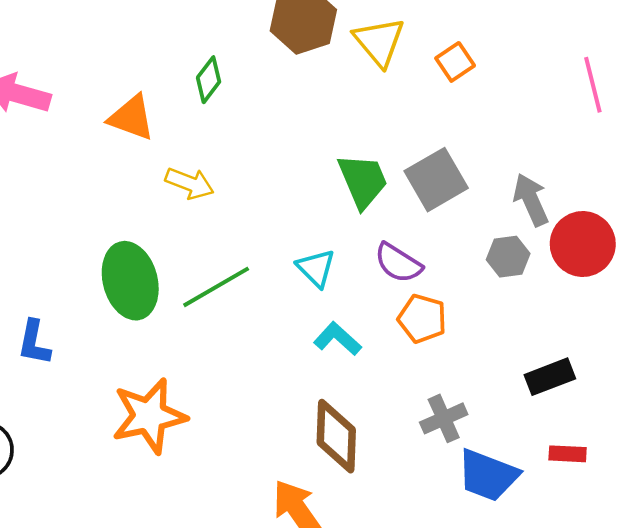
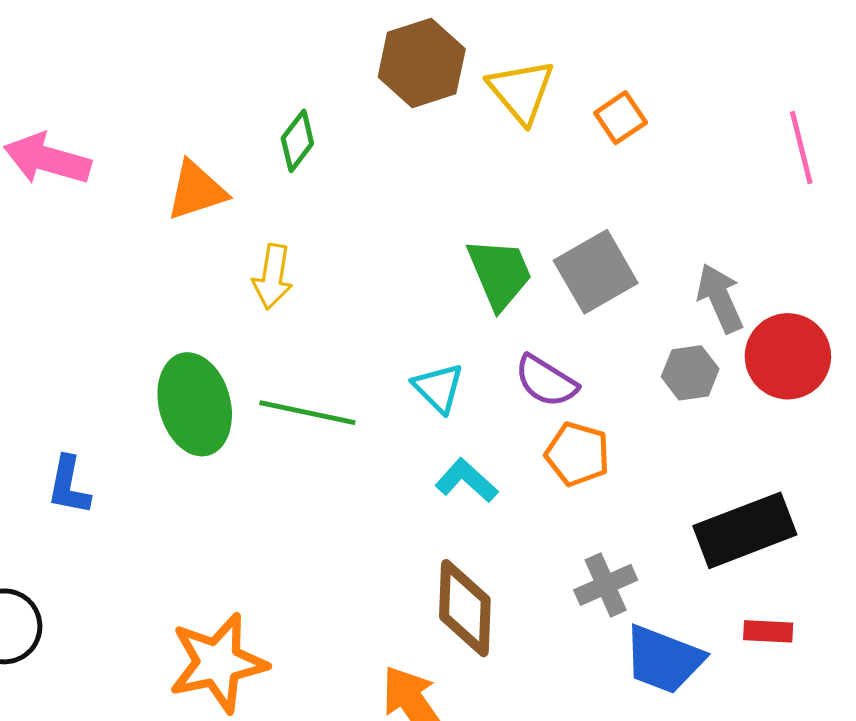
orange triangle: (131, 118) -> (196, 191), turned -38
yellow arrow: (190, 183) -> (273, 277), turned 78
green line: (216, 287) -> (307, 413), turned 42
black rectangle: (550, 377) -> (745, 530), size x1.5
orange star: (149, 416) -> (218, 663), moved

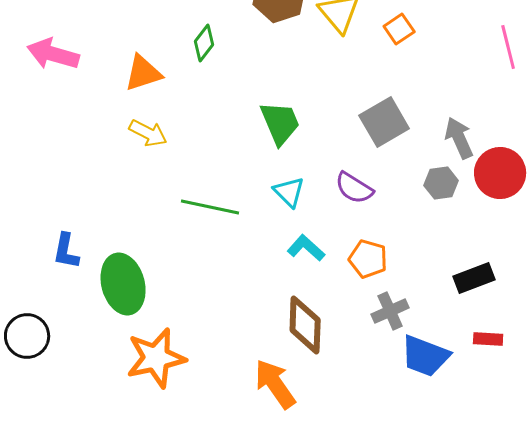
green trapezoid: (500, 273) -> (280, 123), moved
yellow arrow: (273, 277) -> (148, 133), moved, turned -72
green ellipse: (195, 404) -> (123, 284), moved
orange pentagon: (577, 454) -> (368, 259), moved
black rectangle: (745, 530) -> (474, 278), size x0.7

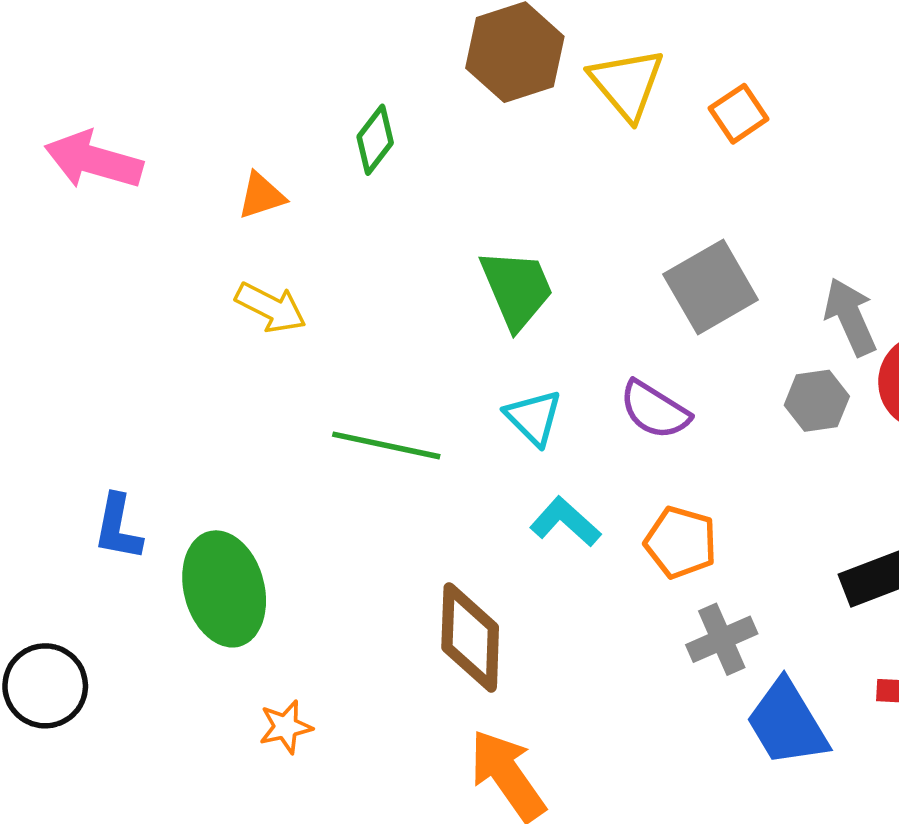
orange triangle: (143, 73) -> (261, 196), size x0.7
brown diamond: (305, 325) -> (470, 637), moved
blue trapezoid: (425, 356) -> (787, 723), turned 38
orange star: (156, 358) -> (286, 727), size x0.5

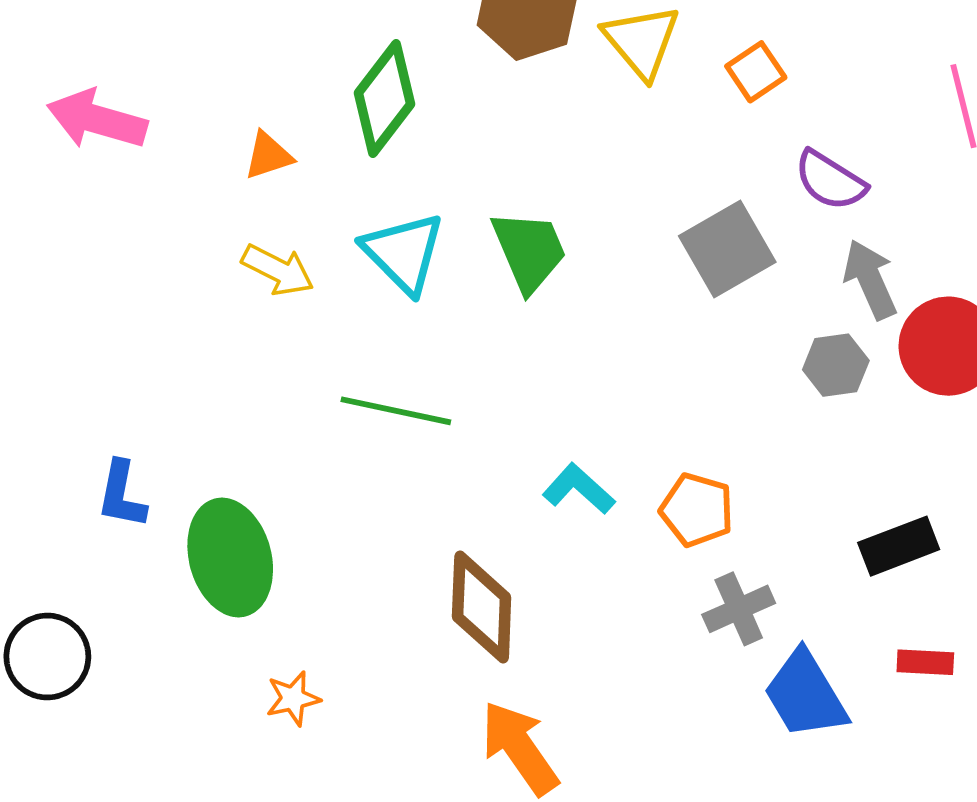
green diamond: (375, 140) -> (384, 99), size x1.6
purple semicircle: (655, 410) -> (830, 180), moved
cyan triangle: (534, 417) -> (404, 253), moved, size x1.4

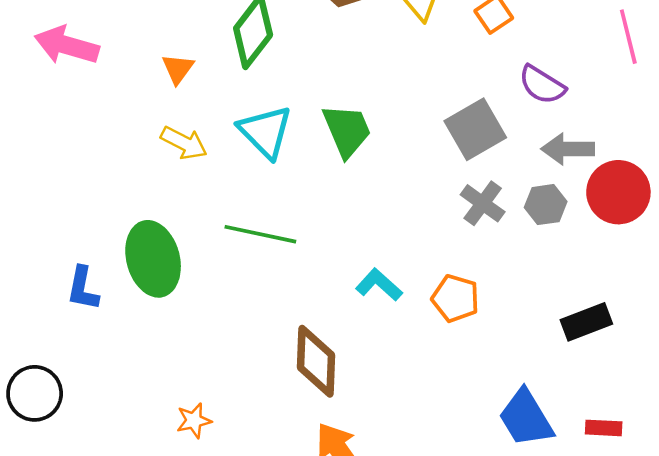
orange triangle: (268, 156) -> (178, 69), turned -36
gray arrow: (870, 279) -> (568, 149), turned -66
green ellipse: (230, 557) -> (153, 259), moved
gray cross: (739, 609) -> (483, 203), moved, turned -30
red rectangle: (925, 662) -> (604, 428), moved

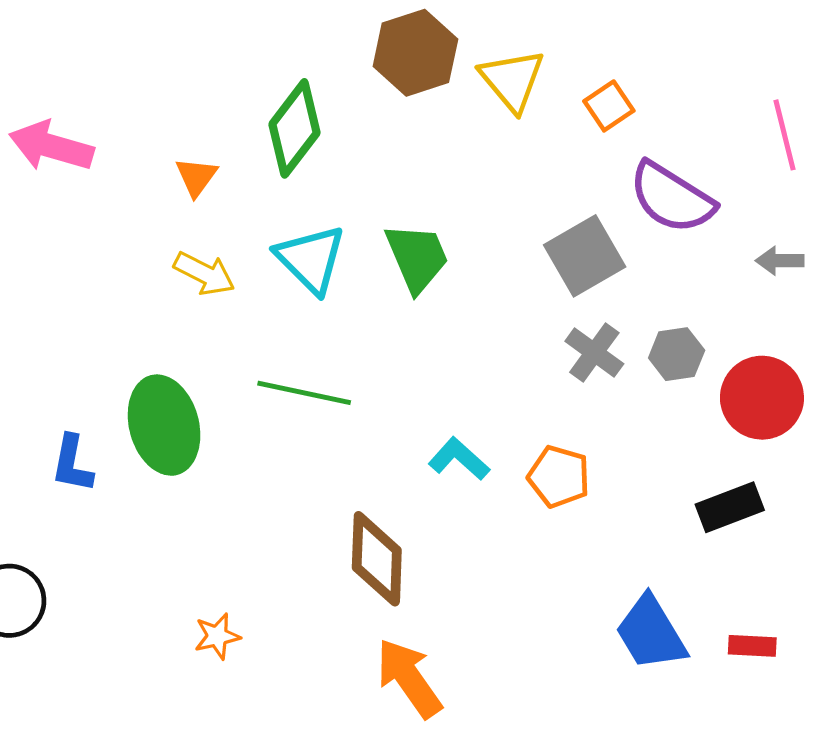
purple semicircle: (542, 85) -> (672, 198), size x1.4
gray arrow: (568, 149) -> (780, 261), moved, size x0.7
red circle: (618, 192) -> (762, 398), moved

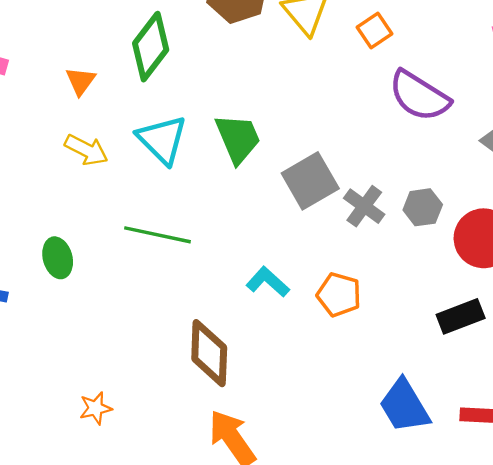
gray square: (585, 256) -> (310, 181), moved
green ellipse: (164, 425) -> (58, 258), size x0.6

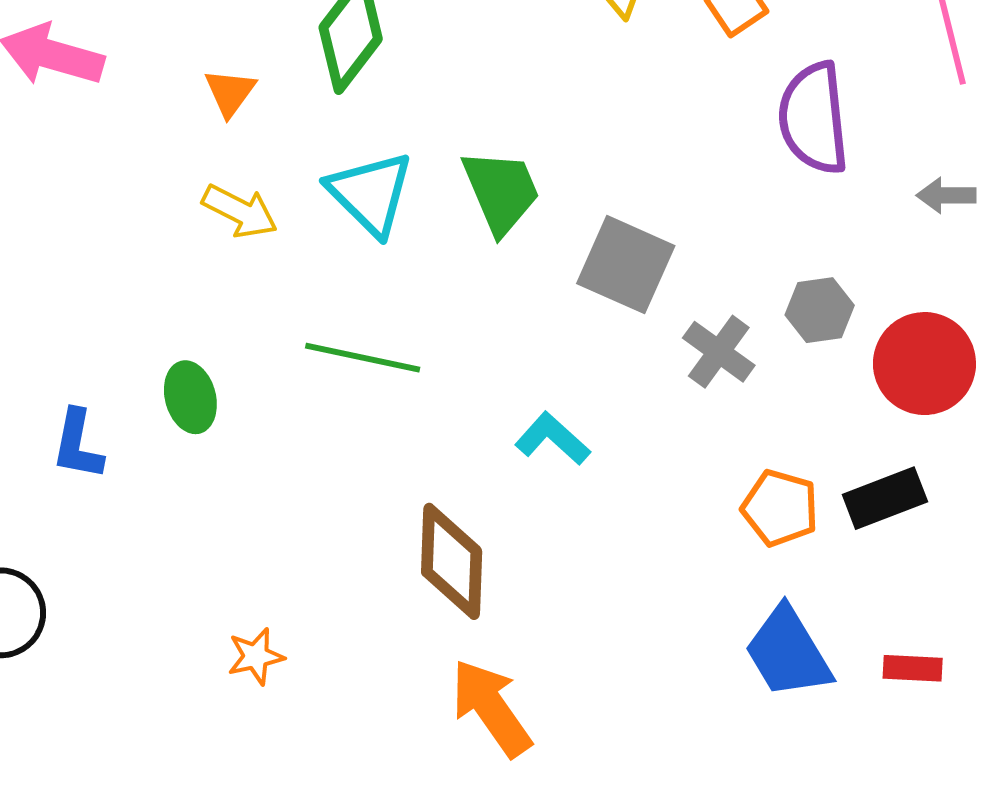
purple semicircle: (419, 96) -> (814, 118), turned 52
gray square: (310, 181) -> (626, 265), turned -36
gray cross: (364, 206) -> (719, 352), moved
orange pentagon: (339, 295) -> (780, 508), moved

